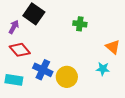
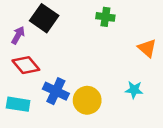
green cross: (80, 24) -> (105, 17), moved
orange triangle: (113, 47) -> (147, 48), moved

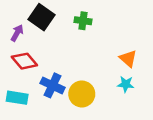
green cross: (105, 17) -> (83, 21), moved
orange triangle: (147, 48) -> (128, 59), moved

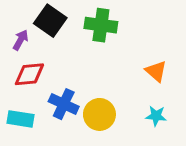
green cross: (83, 21) -> (101, 25), size x1.5
red diamond: (24, 61) -> (29, 74), turned -55
cyan star: (126, 84) -> (156, 116), moved

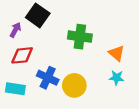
green cross: (101, 25) -> (80, 37), moved
cyan star: (156, 116) -> (117, 78), moved

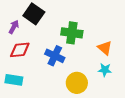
blue cross: (48, 78) -> (55, 56), moved
yellow circle: (74, 85) -> (77, 83), moved

